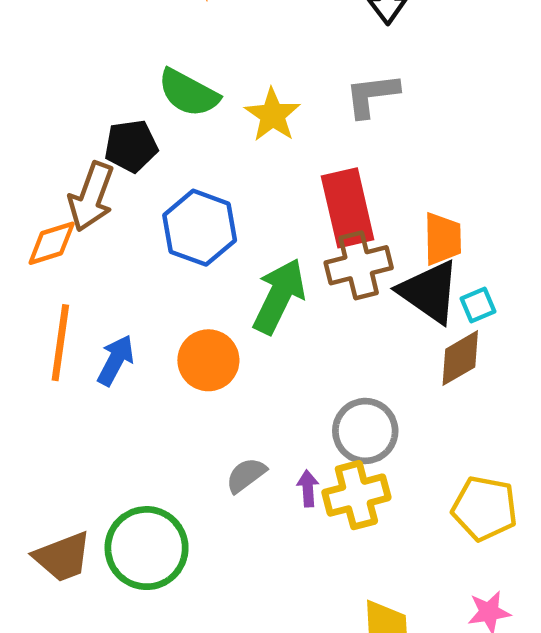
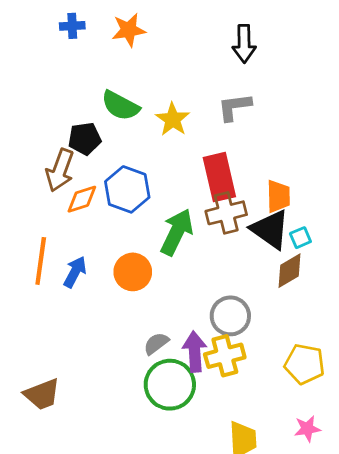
orange diamond: (52, 243) -> (82, 199), moved
purple arrow: (308, 488) -> (195, 352), size x1.8
green circle: (147, 548) -> (170, 385), moved

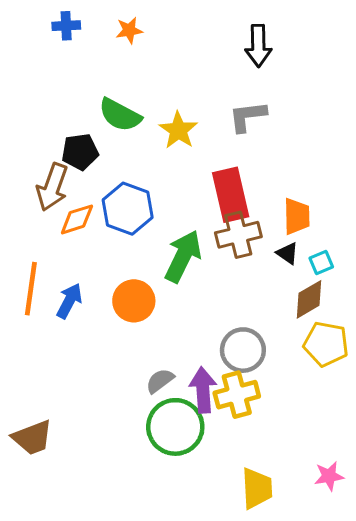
orange star: (129, 30) -> (129, 30), size x0.7
black triangle: (270, 229) -> (287, 253), size x0.5
yellow pentagon: (305, 364) -> (326, 344), moved

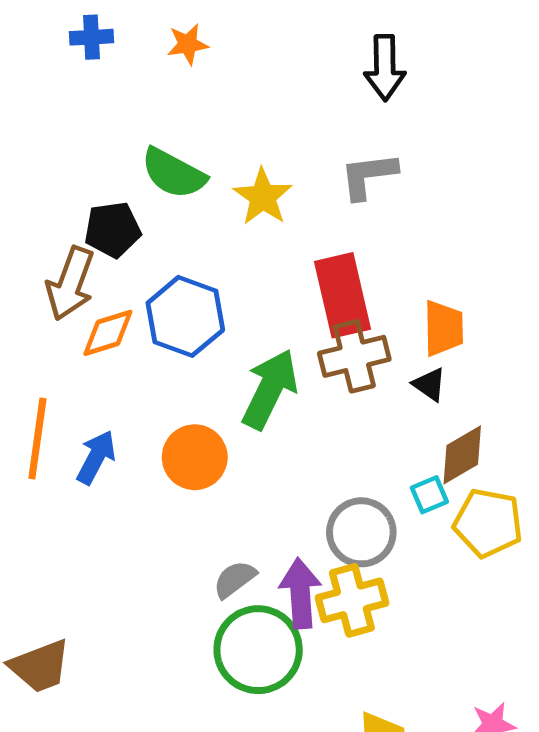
cyan square: (321, 262) -> (429, 495), moved

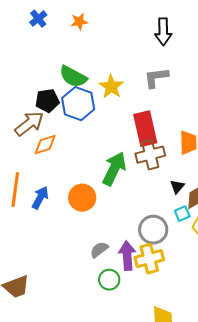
blue cross: (91, 37) -> (38, 19), turned -36
brown arrow: (70, 284) -> (29, 124), turned -148
blue hexagon: (185, 316) -> (78, 104), moved
black triangle: (429, 384) -> (177, 187), moved, turned 35
green circle: (258, 650) -> (109, 280), size x0.6

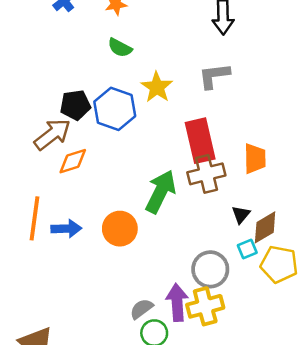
green semicircle: (73, 77) -> (120, 48), moved, size x0.7
blue arrow: (40, 198) -> (66, 229), turned 60
gray semicircle: (99, 250) -> (141, 309), moved

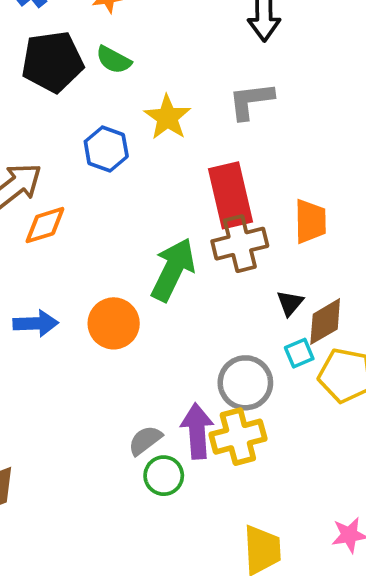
black pentagon: (75, 105) -> (52, 62), moved, size x1.4
blue hexagon: (115, 109) -> (106, 149), size x0.7

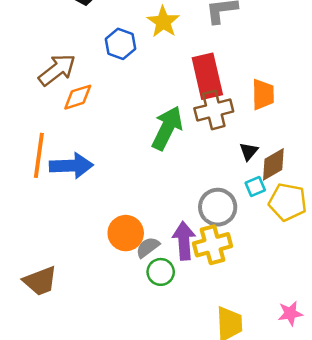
blue arrow: (36, 323) -> (71, 166), size x1.4
orange circle: (114, 323) -> (126, 233), moved

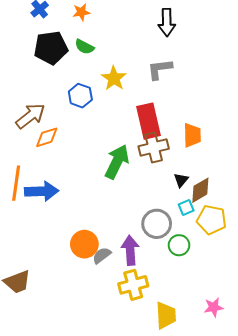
yellow cross: (212, 245) -> (133, 285), moved
green circle: (161, 272) -> (179, 245), moved

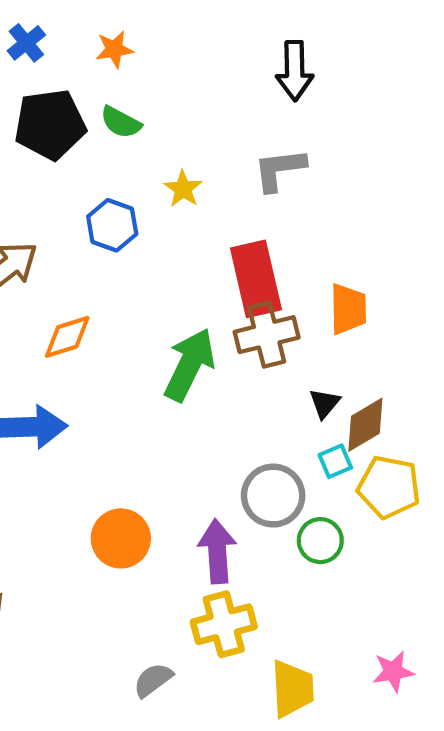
yellow star: (114, 78) -> (183, 189), size x0.7
orange diamond: (47, 137) -> (67, 337), moved
gray semicircle: (102, 255) -> (153, 680), moved

